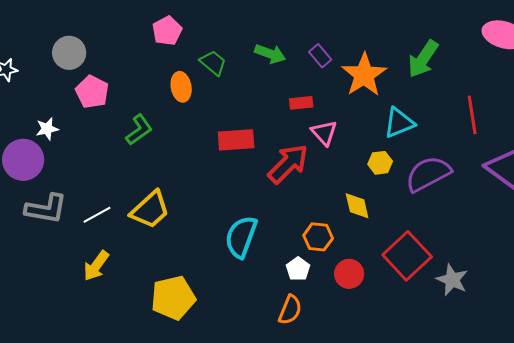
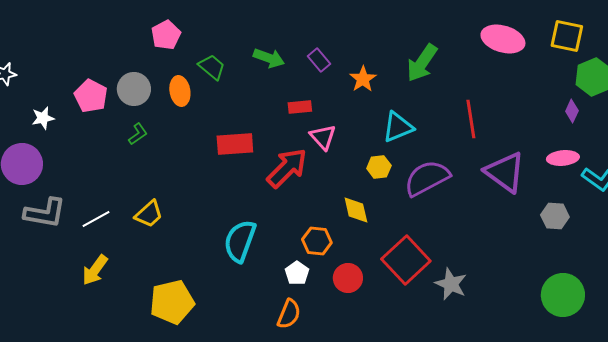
gray circle: (69, 53) -> (134, 89), moved
orange star: (364, 75) -> (363, 79), size x0.6
white star: (47, 129) -> (43, 118), moved
green L-shape: (139, 130) -> (138, 134), size x0.7
yellow trapezoid: (150, 210) -> (149, 214), size x0.7

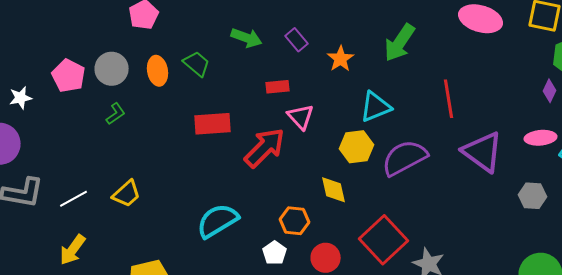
green trapezoid: (212, 67) -> (197, 64), moved
yellow hexagon: (379, 167) -> (357, 147), size x1.4
cyan semicircle: (240, 241) -> (218, 221), turned 39

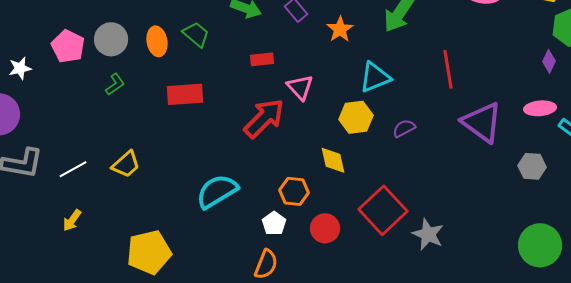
red rectangle: (278, 87) -> (262, 59), moved
red rectangle: (213, 124) -> (185, 94), moved
purple semicircle: (405, 158) -> (404, 128), size x0.5
yellow arrow: (73, 250) -> (72, 220), size x0.7

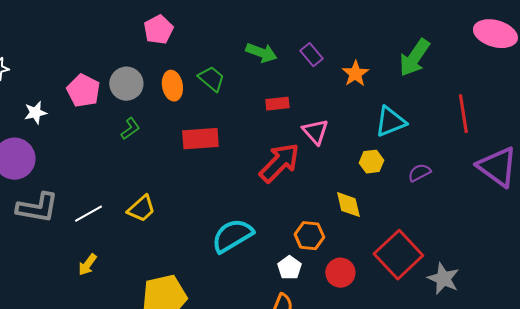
yellow hexagon: (356, 117) -> (371, 162), size x0.7

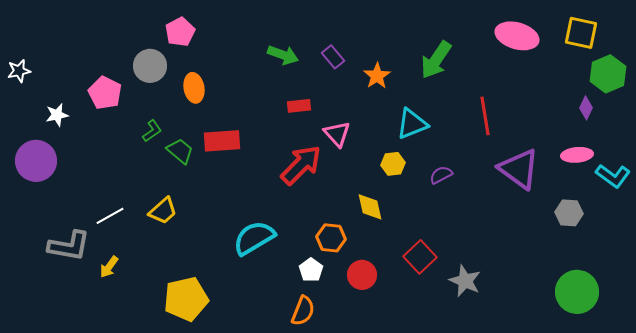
green trapezoid: (211, 79) -> (180, 151), moved
gray circle: (126, 84) -> (150, 66), moved
gray L-shape: (37, 208) -> (69, 246), moved
red square: (398, 255) -> (420, 257), size x0.7

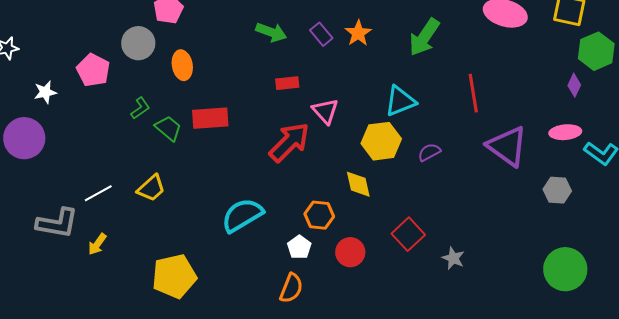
orange star: (377, 76) -> (358, 33), moved
yellow hexagon: (393, 164) -> (381, 141), size x1.6
gray star: (465, 281) -> (453, 258), size x0.7

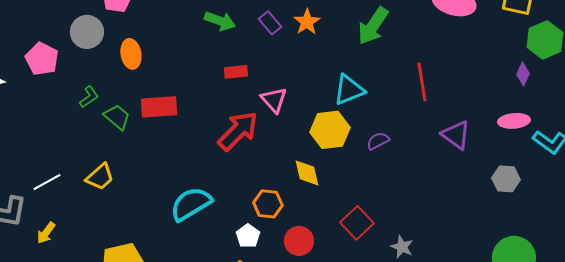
purple triangle: (507, 146) -> (456, 135), size x0.7

